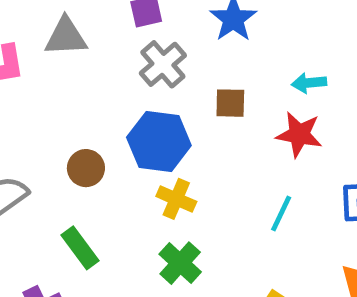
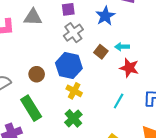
cyan arrow: (309, 83) -> (122, 47), moved
brown square: (230, 103) -> (101, 52), turned 32
green rectangle: (80, 248) -> (31, 108), size x1.4

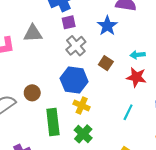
cyan arrow: (122, 47) -> (138, 55), moved
brown circle: (37, 74) -> (32, 93), moved
green rectangle: (31, 108) -> (53, 122), moved, turned 30

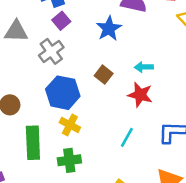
purple square: (69, 22) -> (61, 21), turned -32
gray cross: (76, 46) -> (51, 51), moved
green cross: (83, 134) -> (69, 160), turned 36

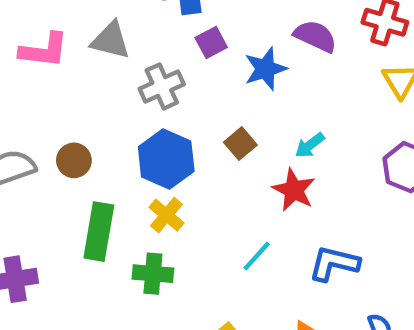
purple square: (61, 21) -> (211, 42), moved
cyan arrow: (144, 67) -> (310, 145), turned -48

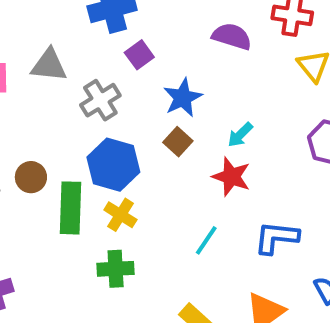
blue star: (265, 69) -> (183, 98), moved
green rectangle: (99, 232) -> (70, 208), moved

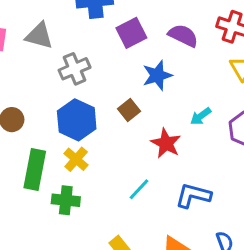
purple square: (139, 55) -> (131, 33), moved, size x1.4
blue star: (183, 98) -> (157, 75), moved
cyan arrow: (240, 135) -> (201, 116), moved
green rectangle: (70, 208) -> (35, 169), moved

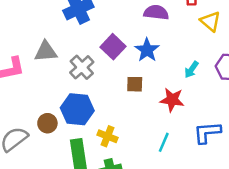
purple square: (131, 33) -> (113, 47), moved
brown square: (129, 110) -> (135, 84), turned -30
blue hexagon: (77, 120) -> (77, 109), moved

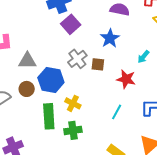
purple square: (113, 47) -> (71, 24), moved
gray triangle: (46, 51) -> (27, 61), moved
gray cross: (82, 67) -> (77, 59), moved

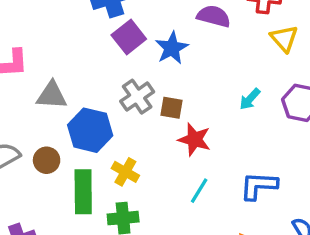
blue star: (110, 38) -> (172, 48), moved
red star: (126, 79) -> (194, 140), moved
brown circle: (27, 89) -> (47, 160), moved

